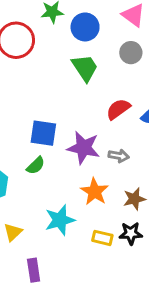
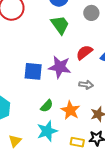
purple star: (83, 148) -> (60, 67), moved
green semicircle: (36, 166) -> (47, 106), moved

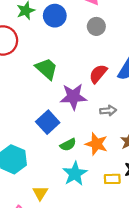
green trapezoid: (60, 25) -> (46, 69), moved
blue square: (33, 71) -> (48, 122), moved, turned -36
green semicircle: (47, 106) -> (68, 145), turned 32

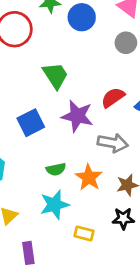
gray arrow: (108, 111) -> (113, 143), size x1.5
blue square: (48, 122) -> (31, 123), moved
yellow rectangle: (112, 179) -> (84, 233), moved

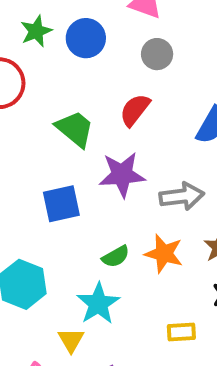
red semicircle: (113, 97) -> (135, 110), moved
blue square: (31, 123) -> (61, 204), turned 32
cyan star: (55, 205) -> (98, 304), moved

